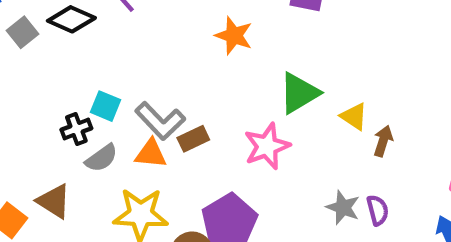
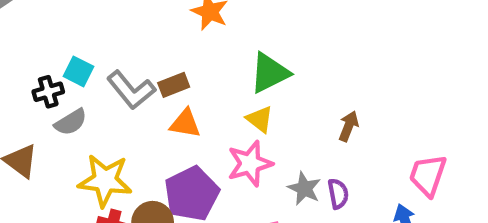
yellow triangle: (354, 116) -> (260, 119), moved
brown rectangle: (193, 139) -> (174, 85), moved
pink star: (267, 146) -> (250, 164), moved
orange triangle: (151, 154) -> (185, 123), moved

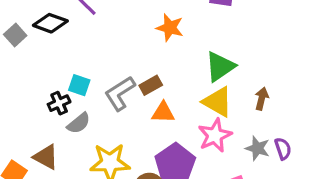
gray L-shape: (131, 90) -> (120, 93), turned 105
yellow triangle: (260, 119) -> (218, 102), size x1.5
brown arrow: (349, 126) -> (262, 99), moved

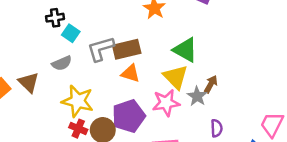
green triangle: (220, 67) -> (185, 50), turned 48
brown rectangle: (151, 85) -> (127, 49), size x1.5
black cross: (59, 103) -> (55, 18), moved
gray star: (257, 148) -> (197, 96), moved

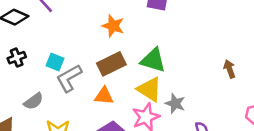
cyan square: (71, 33) -> (55, 62), moved
brown rectangle: (127, 49) -> (111, 64), moved
brown arrow: (211, 84) -> (230, 69), moved, turned -36

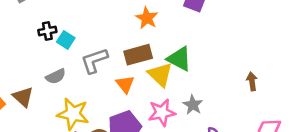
cyan square: (55, 62) -> (66, 40), moved
yellow triangle: (150, 89) -> (160, 75), moved
orange triangle: (104, 96) -> (125, 84), turned 36

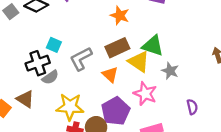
black cross: (47, 31) -> (38, 63), moved, size x1.5
gray star: (193, 105) -> (170, 71), moved
pink star: (162, 113) -> (145, 94), turned -30

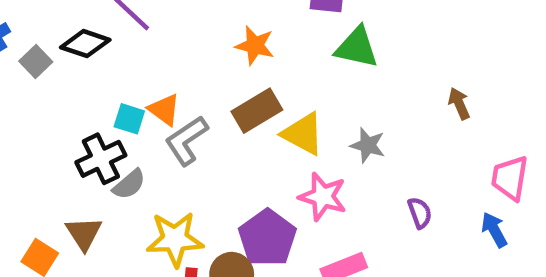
green triangle: (153, 46) -> (357, 47), moved
orange triangle: (110, 75) -> (164, 110), moved
brown triangle: (25, 99) -> (84, 233), turned 30

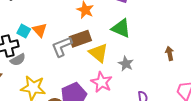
green triangle: (357, 47) -> (121, 28), moved
gray L-shape: (186, 140) -> (62, 46), moved

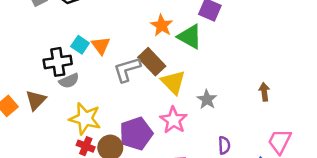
green triangle: (121, 28) -> (190, 37), moved
brown rectangle: (80, 39) -> (152, 62), turned 60

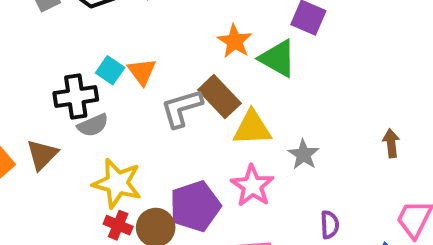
yellow triangle: (173, 82) -> (252, 128), turned -48

